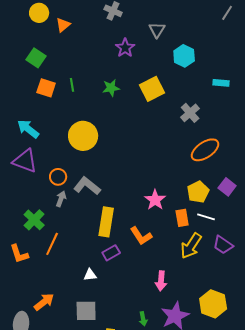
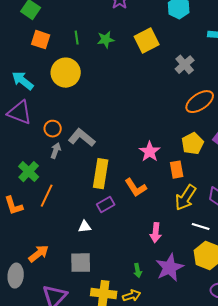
green line: (72, 85) -> (77, 38), moved
yellow circle: (83, 136) -> (66, 73), moved
white line: (206, 217) -> (201, 227), moved

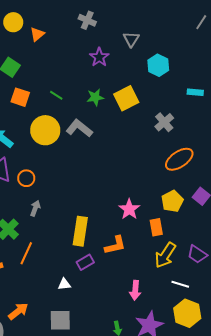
green line: (77, 38) -> (56, 95), turned -48
green star: (106, 40) -> (95, 97), moved
orange circle: (53, 129) -> (26, 178), moved
gray L-shape: (82, 138) -> (79, 128), moved
orange L-shape: (136, 188) -> (115, 245), turned -70

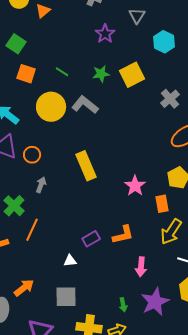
yellow rectangle: (80, 231) -> (86, 166), moved, turned -32
orange L-shape: (115, 245) -> (123, 235), moved

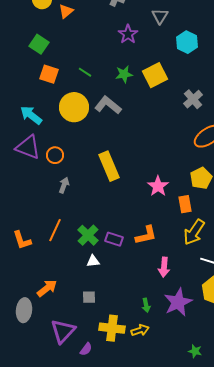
green cross: (14, 206) -> (88, 235), moved
purple rectangle: (91, 239) -> (114, 239), turned 48
gray square: (66, 297) -> (89, 297), size x0.6

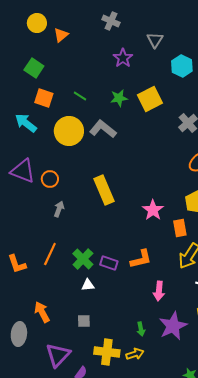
cyan arrow: (31, 115) -> (26, 123), moved
orange arrow: (47, 288) -> (42, 312), turned -80

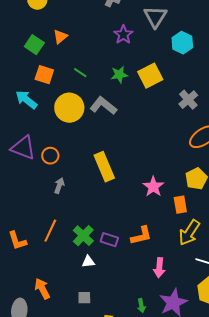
orange triangle: (61, 35) -> (60, 37), moved
gray triangle: (155, 40) -> (155, 17), size x1.4

